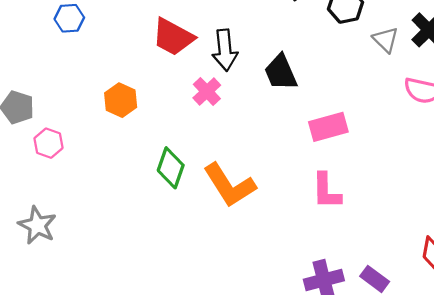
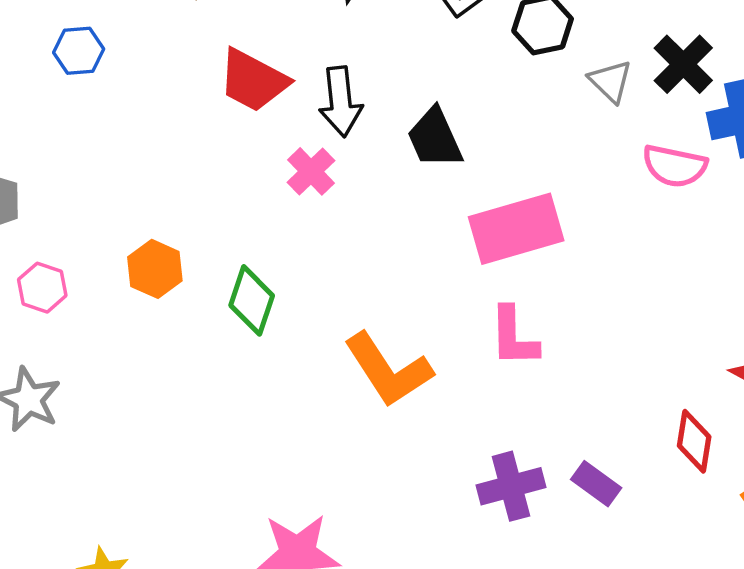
orange hexagon: (121, 100) -> (155, 269), moved
pink rectangle: (328, 127) -> (516, 229), size x1.4
pink hexagon: (49, 143) -> (42, 288), moved
orange L-shape: (229, 185) -> (388, 370), moved

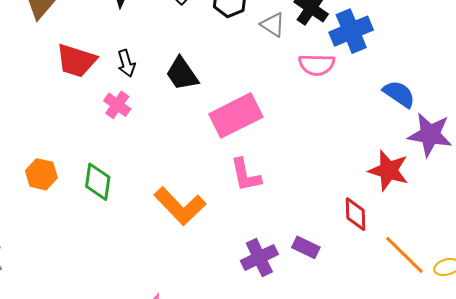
black arrow: (341, 102) -> (126, 63), size x0.7

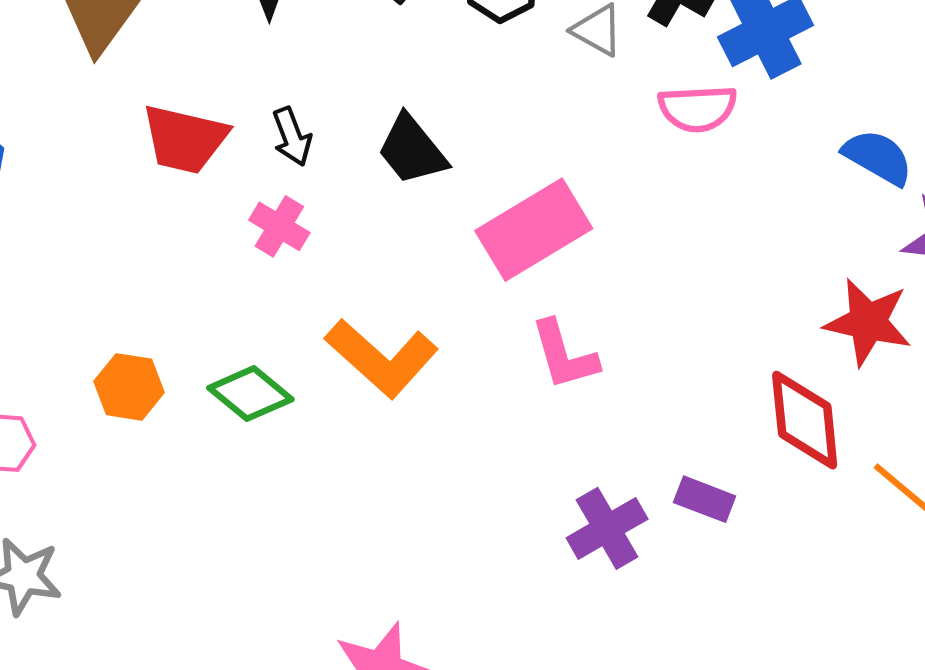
green diamond: (98, 182) -> (250, 394), turned -54
orange L-shape: (180, 206) -> (382, 358), moved
red diamond: (355, 214) -> (805, 420), size x1.4

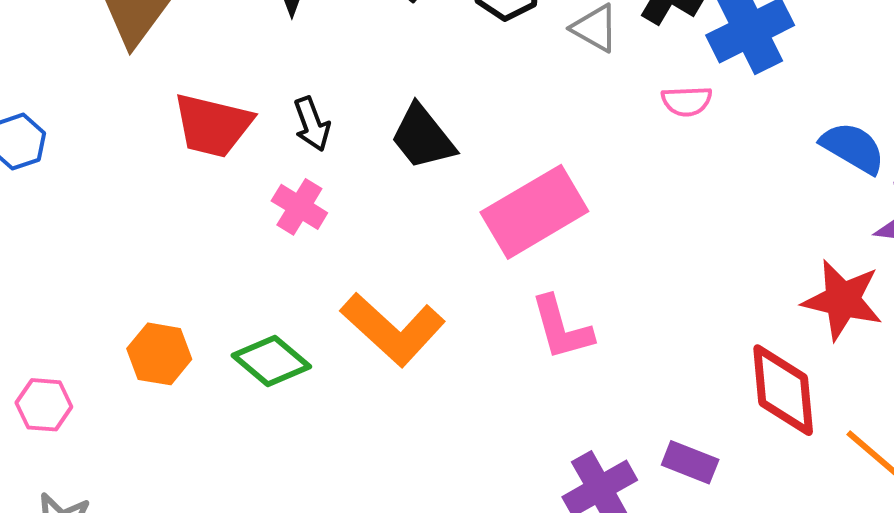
pink semicircle: (697, 108) -> (687, 101), size x0.7

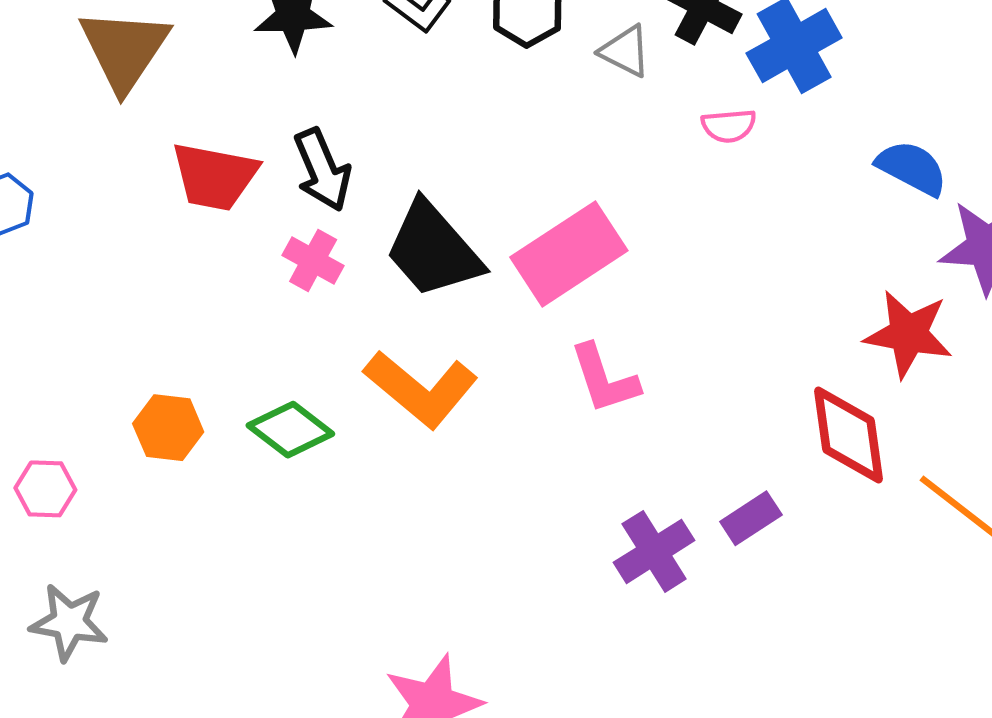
black arrow: (312, 124) -> (322, 170), size x1.4
black trapezoid: (423, 137) -> (433, 250), moved, size x1.4
purple rectangle: (690, 462) -> (751, 518), turned -52

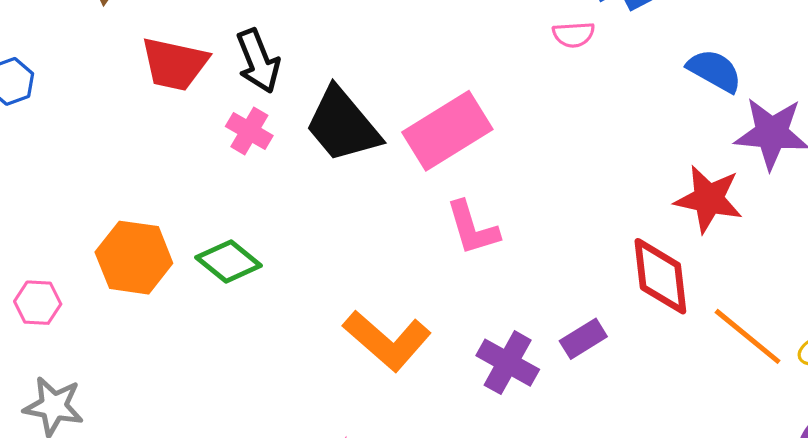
orange L-shape: (421, 389) -> (387, 340), moved
orange hexagon: (168, 428) -> (134, 258), size x1.4
purple cross: (654, 551) -> (508, 363), turned -30

